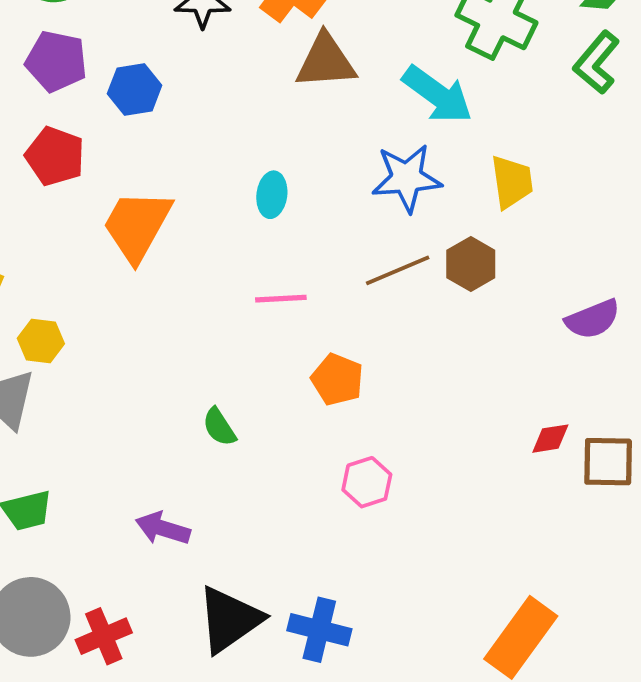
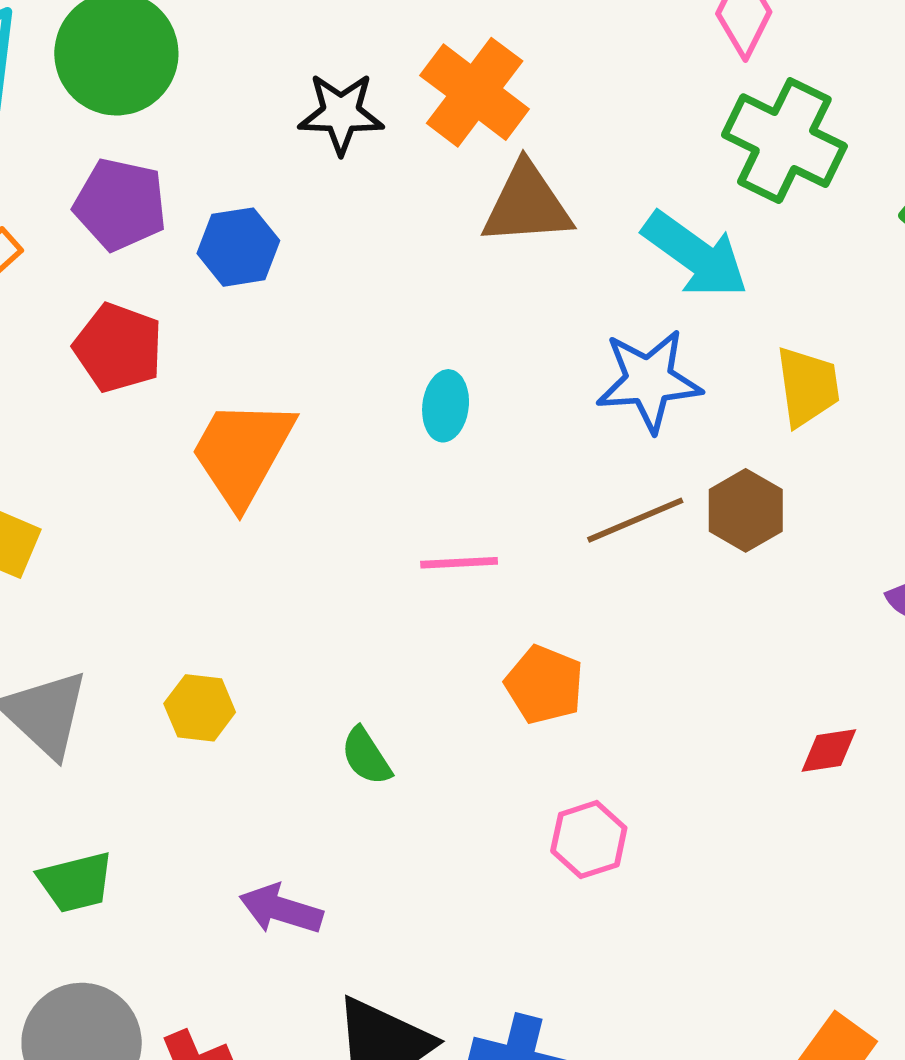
yellow hexagon: (41, 341) -> (200, 708), moved
red diamond: (550, 439) -> (829, 750), moved

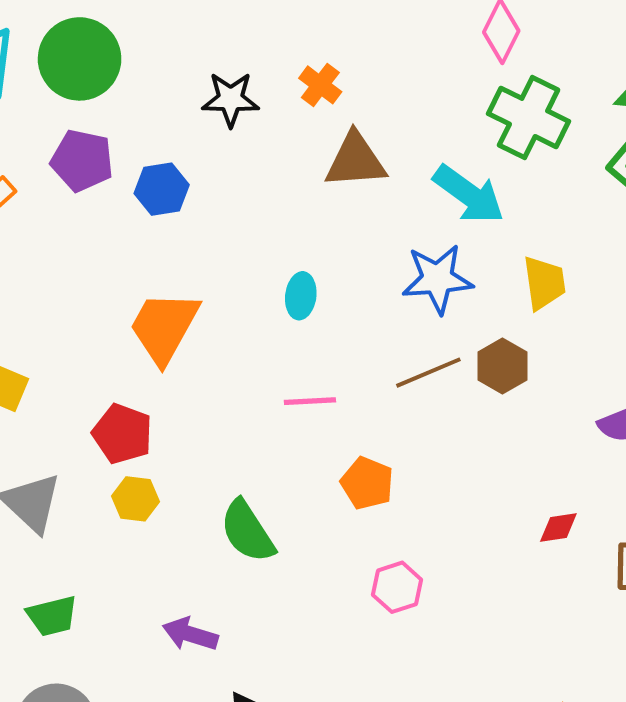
orange cross: (475, 92) -> (320, 85), size x0.6
red pentagon: (118, 348) -> (122, 434), moved
green semicircle: (366, 756) -> (247, 531), size x1.6

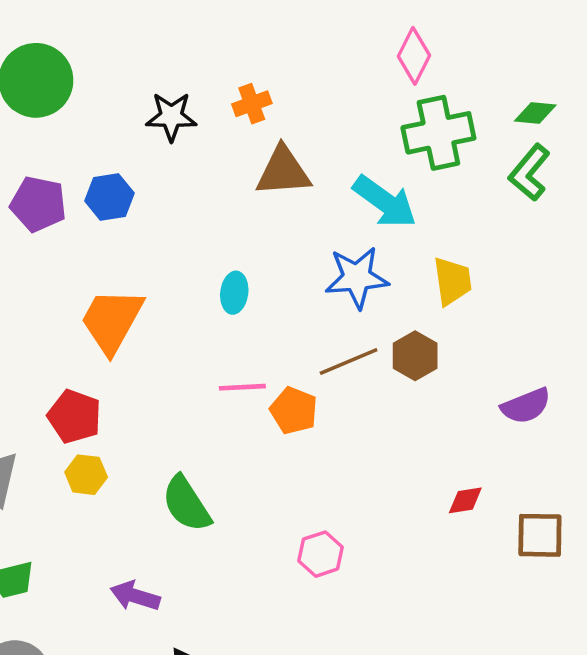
orange cross: (320, 85) -> (252, 104), turned 33
green cross: (529, 117) -> (438, 133), turned -38
purple pentagon: (82, 160) -> (38, 204), moved
orange pentagon: (367, 483) -> (294, 411), moved

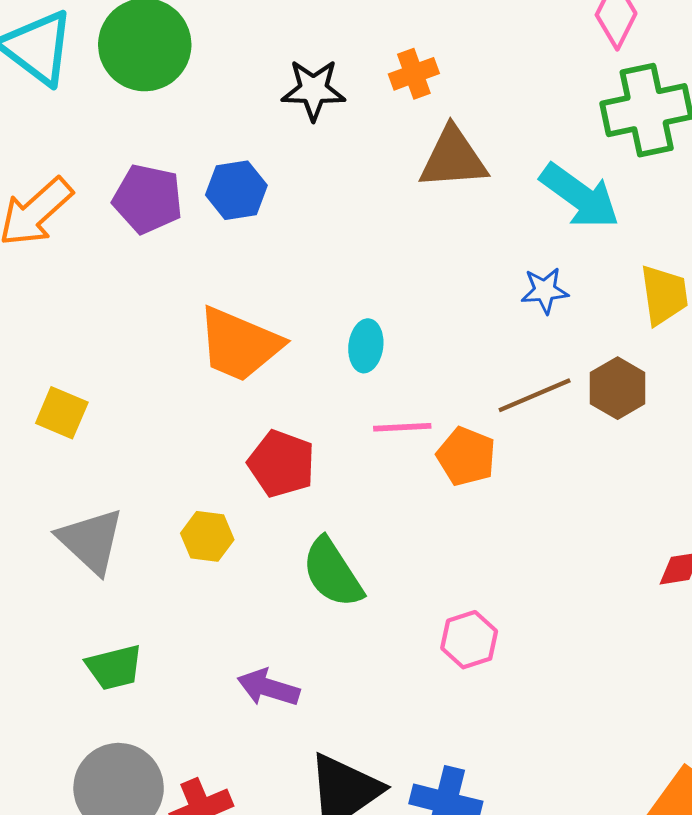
blue star: (357, 278) -> (545, 291), size x0.6
cyan ellipse: (234, 293) -> (366, 346), moved
orange trapezoid: (112, 321) -> (239, 344), turned -96
red pentagon: (74, 416) -> (281, 464), moved
pink hexagon: (321, 554) -> (469, 640), moved

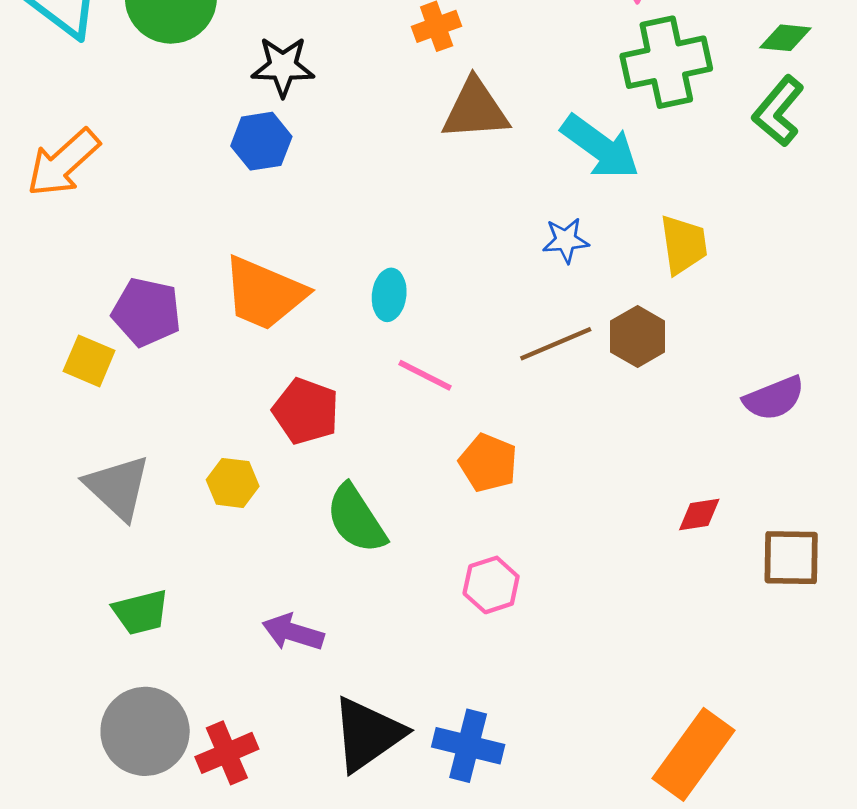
black star: (313, 90) -> (283, 67), moved
purple pentagon: (148, 199) -> (146, 312), moved
pink line: (402, 427) -> (425, 375), turned 30
orange pentagon: (466, 456) -> (488, 463), moved

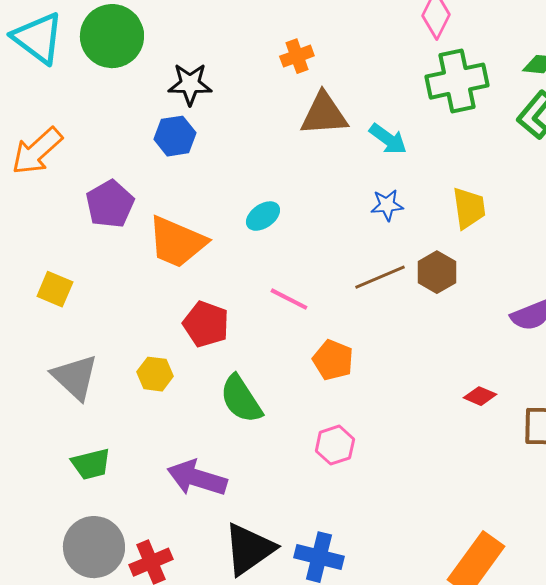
cyan arrow: (600, 147) -> (388, 139), moved, size x0.7
cyan ellipse: (389, 295) -> (263, 216), moved, turned 48
purple pentagon: (146, 312) -> (110, 204), moved, turned 30
red diamond: (699, 515) -> (480, 396), turned 32
purple arrow: (293, 632) -> (197, 478), size x1.4

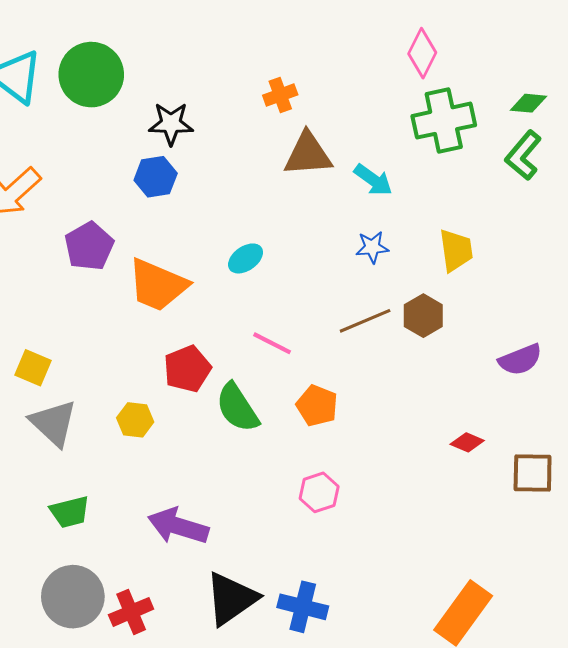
yellow square: (55, 289) -> (33, 368), moved
red pentagon: (206, 324) -> (187, 369), turned 30
green semicircle: (241, 399) -> (237, 408), moved

